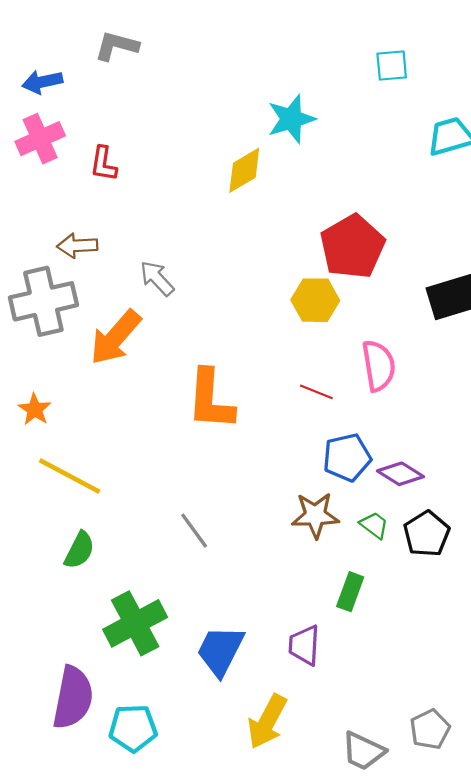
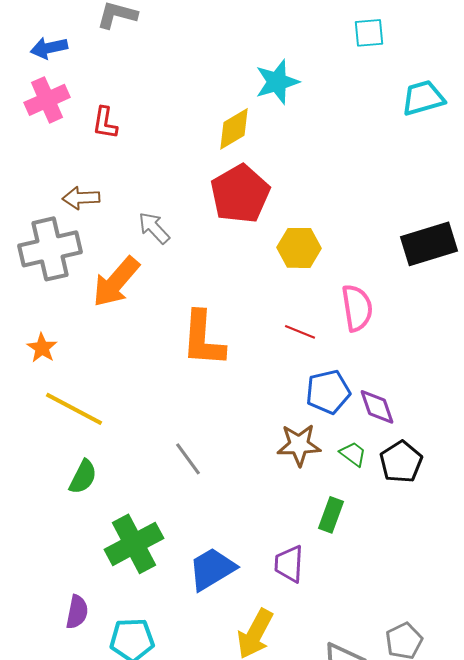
red pentagon: (352, 247) -> (240, 194), moved
purple diamond: (400, 474) -> (377, 407), turned 39
blue trapezoid: (220, 651) -> (212, 569), turned 32
purple semicircle: (73, 698) -> (77, 612), size x0.6

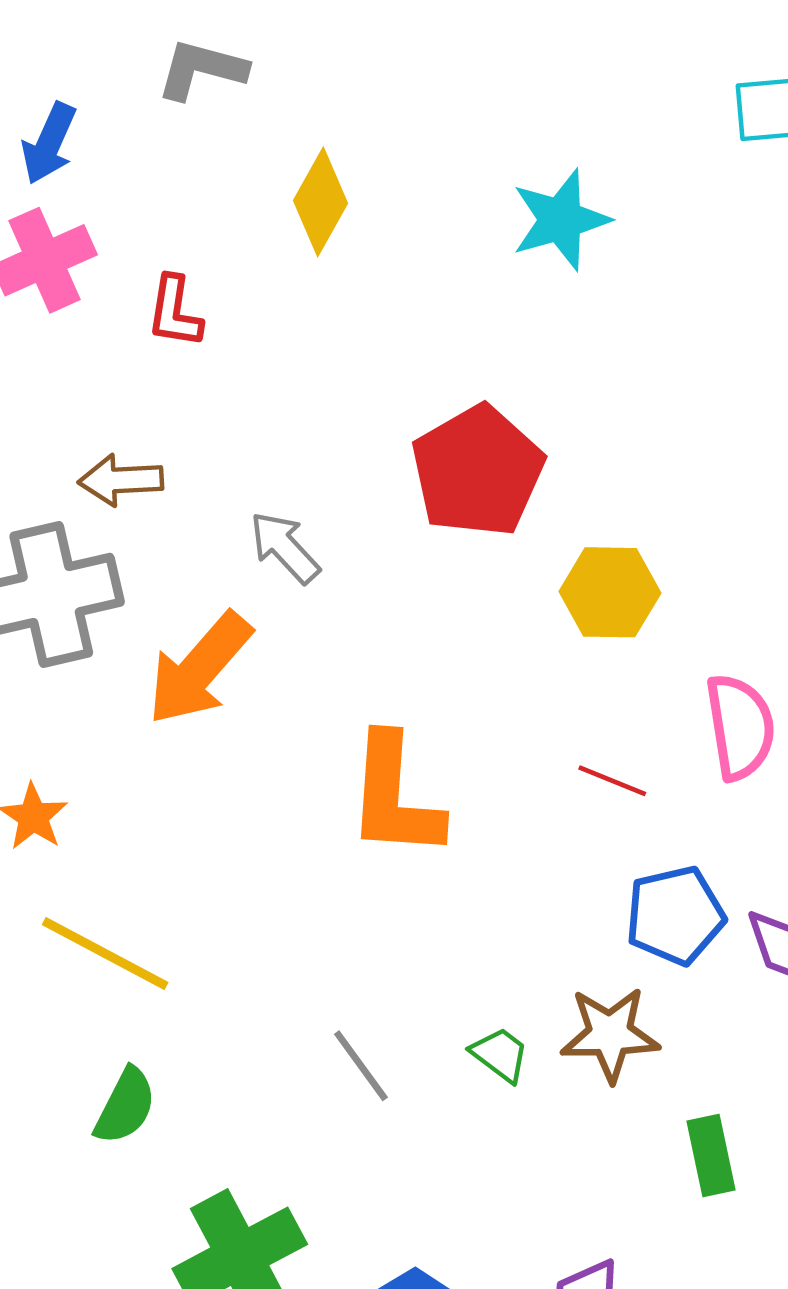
blue arrow: (49, 48) -> (49, 143), turned -54
yellow diamond: (234, 129) -> (321, 202), moved, turned -30
green trapezoid: (353, 454) -> (500, 1055), moved
green rectangle: (331, 515) -> (711, 1155), moved, turned -32

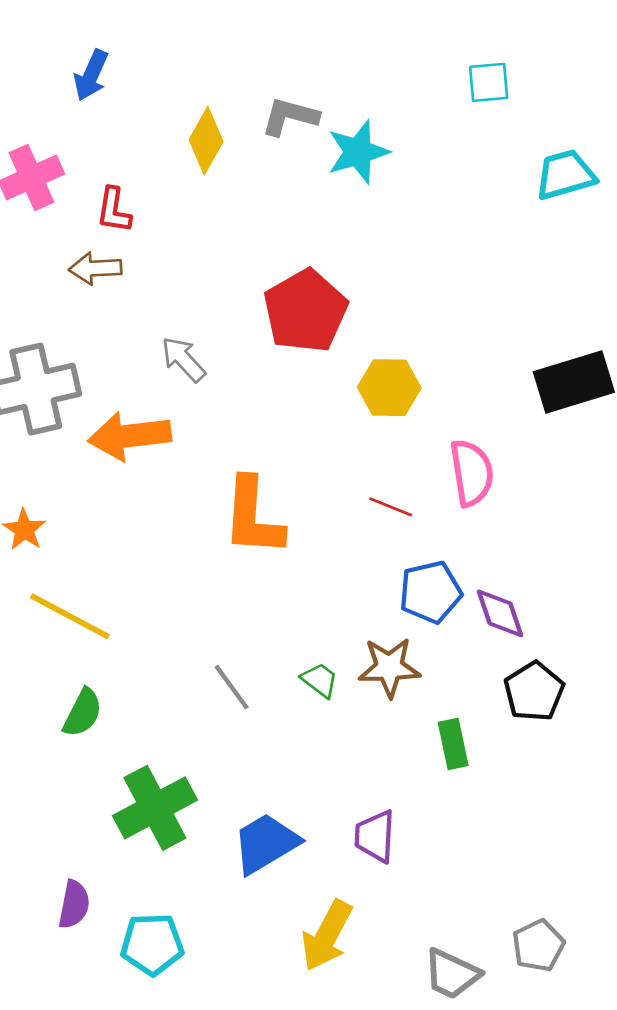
gray L-shape: (202, 69) -> (290, 116), moved
blue arrow: (49, 143) -> (91, 75), moved
brown arrow: (121, 480) -> (95, 268), moved
orange arrow: (199, 669) -> (129, 436), turned 42

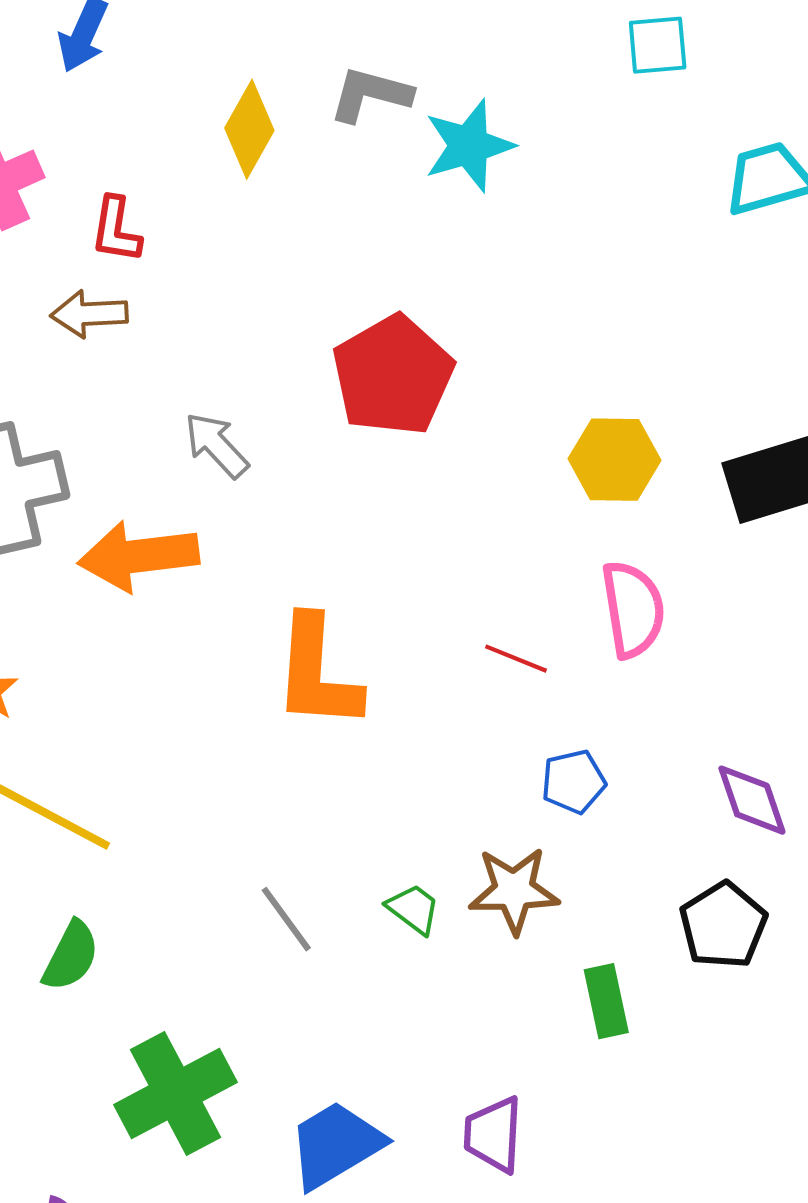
yellow hexagon: (389, 388) -> (614, 460), moved
blue pentagon: (430, 592) -> (573, 782), size x0.7
purple diamond: (500, 613) -> (752, 800), moved

